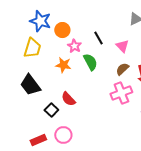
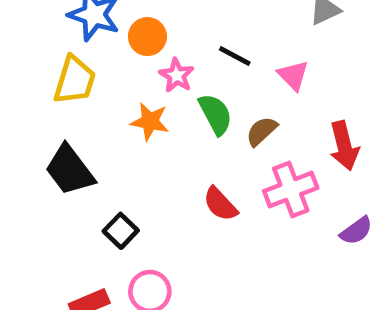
black line: (98, 38) -> (235, 56), turned -32
brown semicircle: (122, 69) -> (262, 131), moved
red semicircle: (68, 99) -> (220, 204), moved

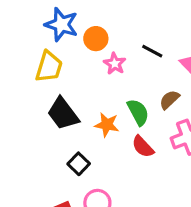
green semicircle: (215, 114) -> (138, 112), moved
orange star: (150, 121) -> (107, 125), moved
black trapezoid: (70, 170) -> (63, 114), moved

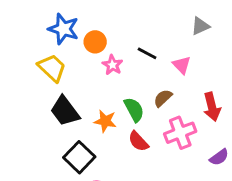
yellow trapezoid: (49, 67) -> (52, 68), turned -64
black square: (79, 164) -> (79, 157), size x1.5

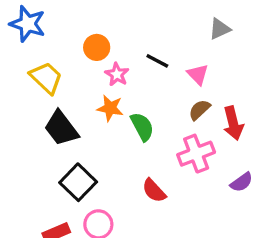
blue star: (63, 29) -> (28, 24), moved
brown semicircle: (163, 98) -> (199, 110), moved
orange star: (105, 121) -> (110, 108), moved
red semicircle: (138, 141) -> (154, 191), moved

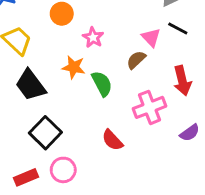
black line: (157, 61) -> (178, 29), moved
pink star: (117, 74) -> (93, 37), moved
brown semicircle: (199, 110) -> (136, 60), moved

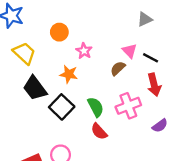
black line: (178, 29) -> (151, 58), moved
green semicircle: (102, 84) -> (96, 107), moved
black square: (45, 133) -> (62, 107), moved

